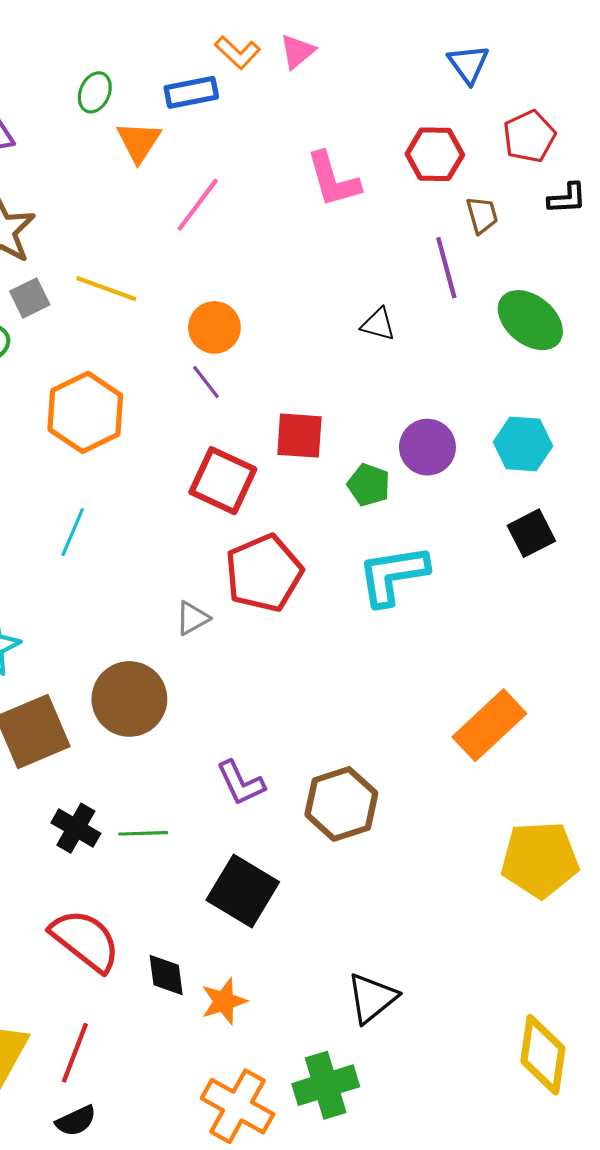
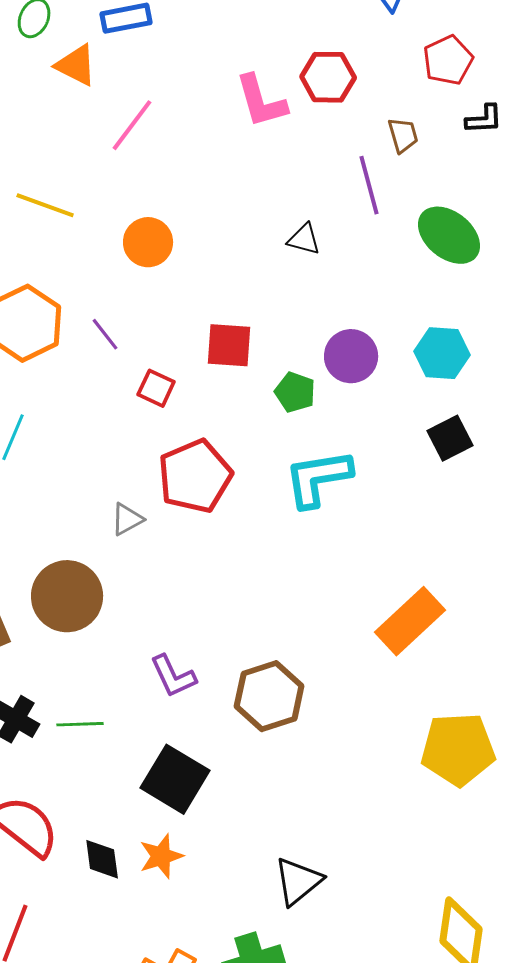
orange triangle: (139, 142) -> (76, 65), turned -36
red hexagon: (435, 154) -> (328, 77), moved
purple line: (206, 382) -> (105, 334), moved
red square: (223, 481) -> (156, 388), size x0.6
orange star: (224, 1001) -> (161, 856), moved

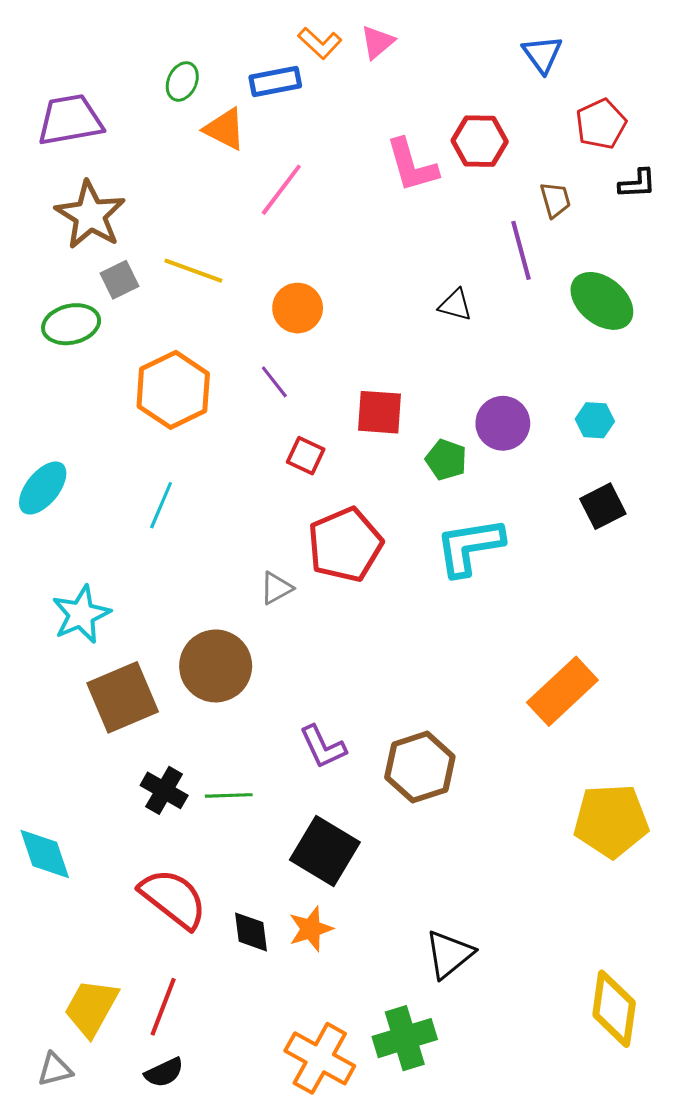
purple line: (105, 334) -> (274, 382), moved
cyan hexagon: (442, 353) -> (595, 420), size x0.7

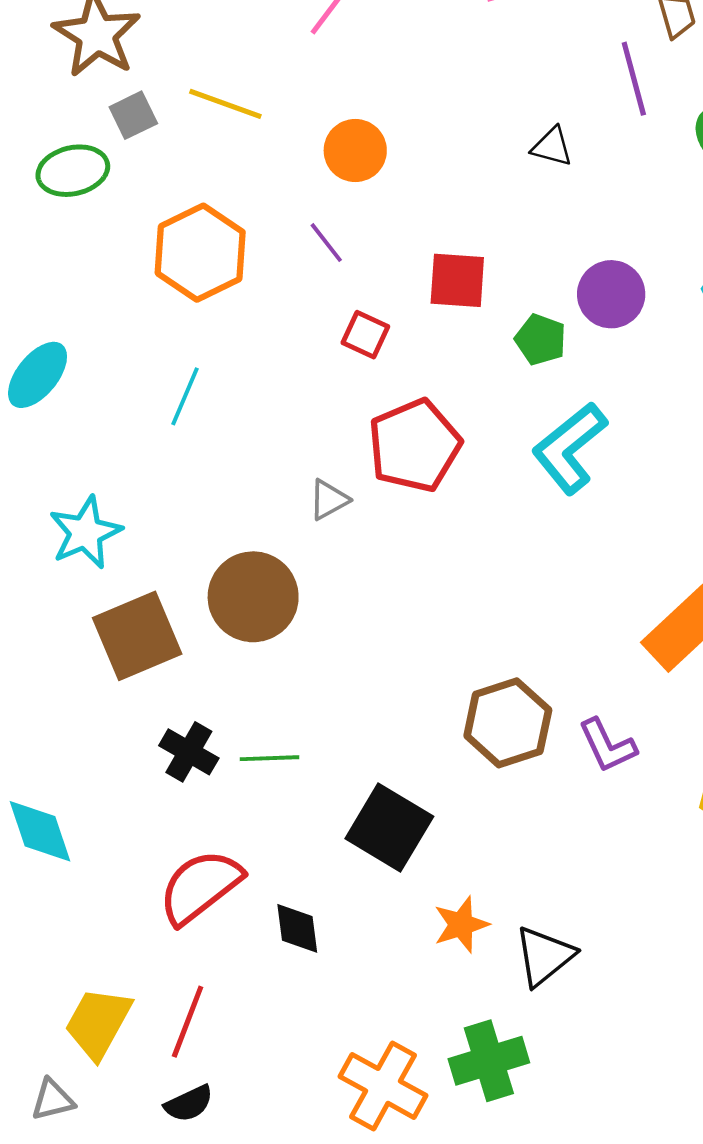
cyan L-shape: (469, 547) -> (570, 448), turned -30
purple L-shape: (323, 747) -> (607, 746), moved
red semicircle: (173, 899) -> (200, 887), turned -76
orange star: (311, 929) -> (461, 925), moved

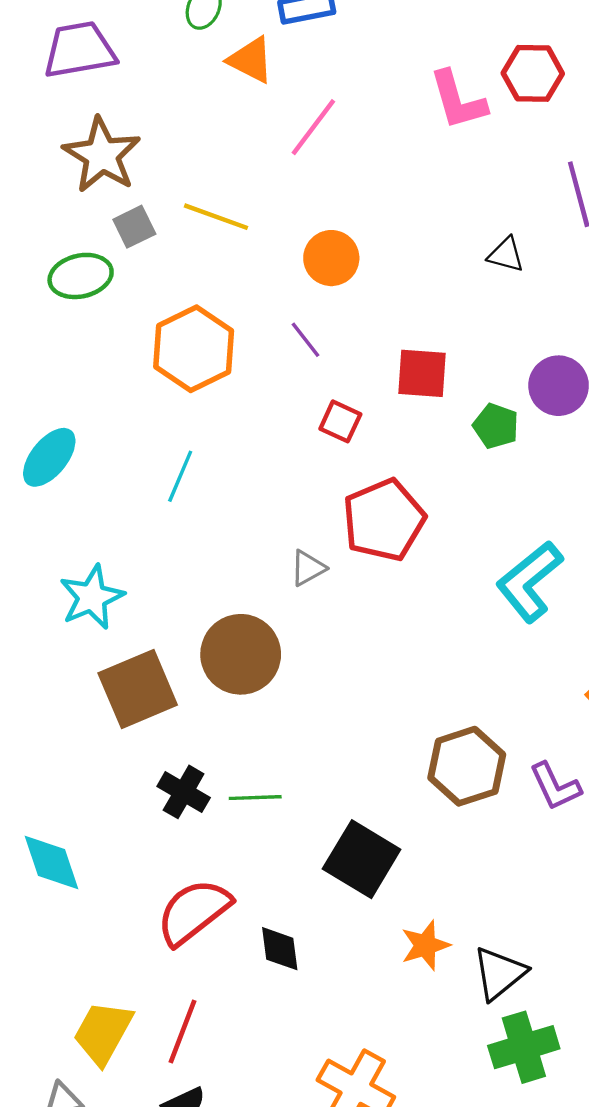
cyan L-shape: (570, 448) -> (529, 582), moved
green cross: (489, 1061) -> (524, 1047), moved

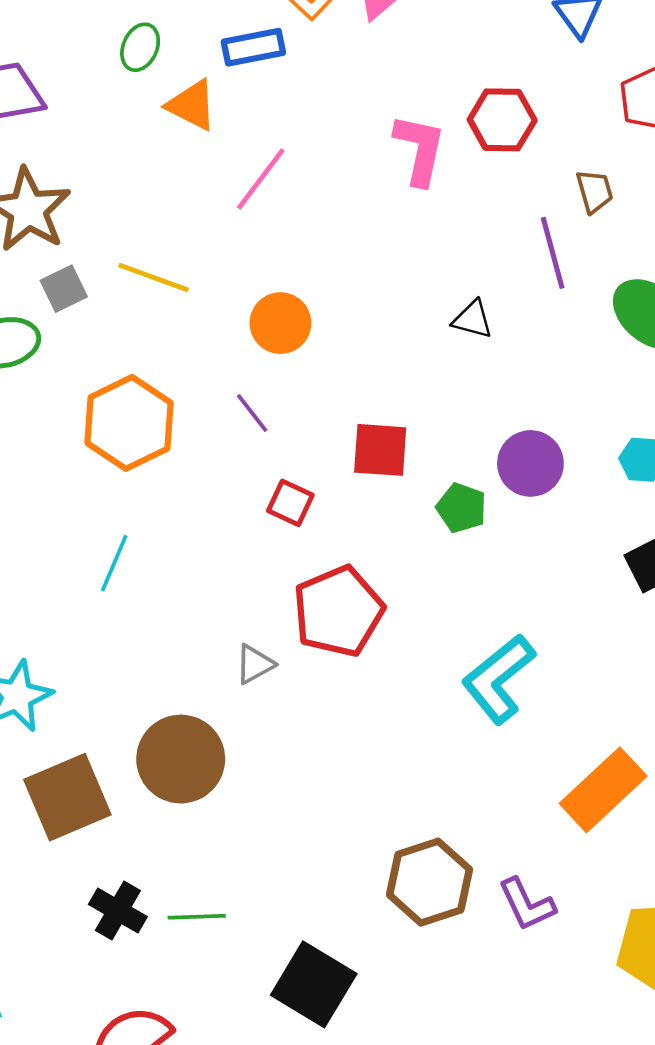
pink L-shape: (458, 100) -> (420, 149), turned -152

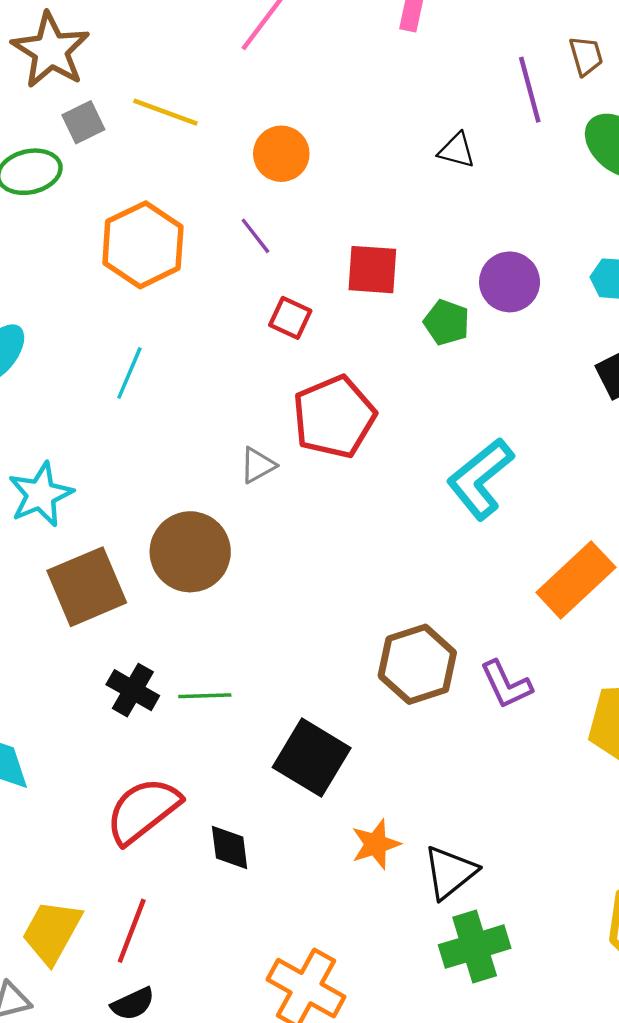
brown trapezoid: (595, 191) -> (586, 56), moved

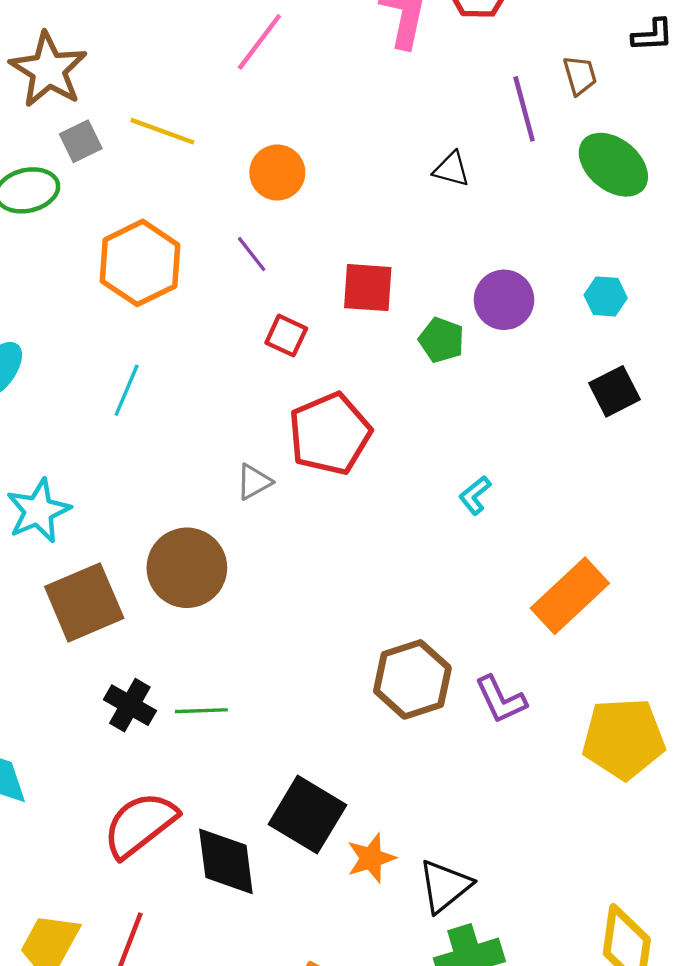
cyan L-shape: (480, 479) -> (475, 495), size x0.5
black square: (312, 758) -> (307, 815), moved
black diamond: (230, 848) -> (226, 861), size x1.5

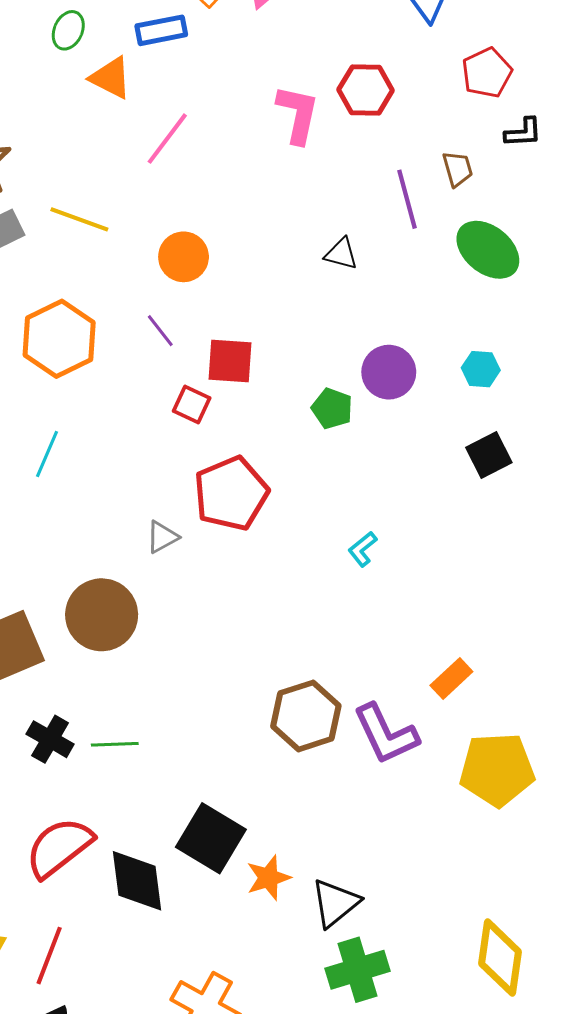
red square: (368, 288) -> (230, 361), moved
orange rectangle: (570, 596) -> (451, 679), moved, size x0.6
purple L-shape: (501, 700) -> (386, 734), size x1.4

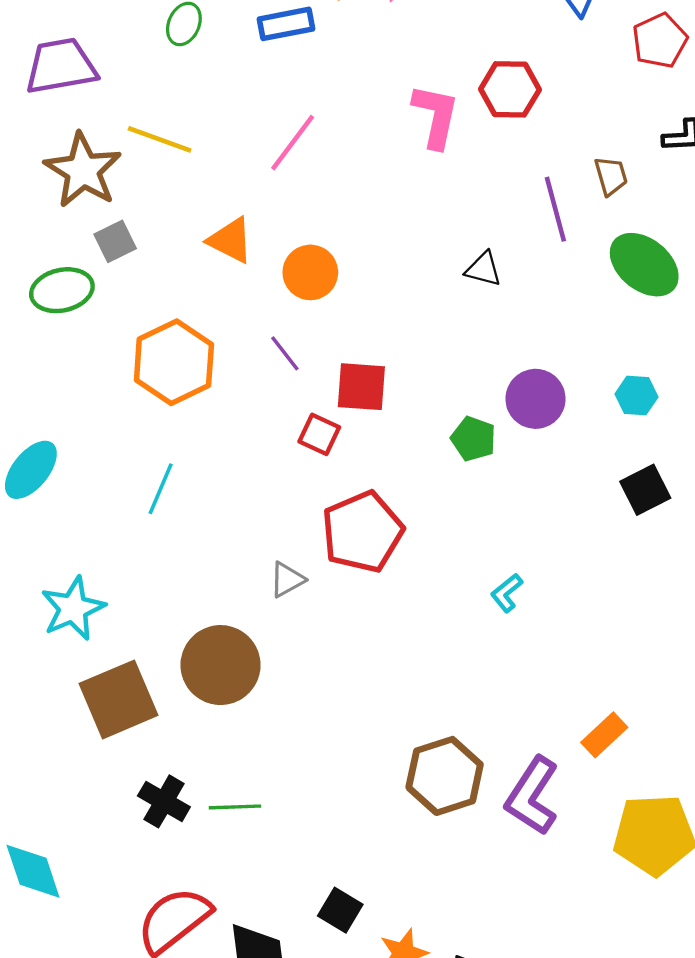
red pentagon: (487, 73) -> (660, 41), moved
orange triangle: (111, 78) -> (231, 240), moved
yellow line: (79, 219) -> (160, 139), moved
purple L-shape: (386, 734) -> (532, 796), turned 58
black square: (211, 838) -> (340, 910), size x0.6

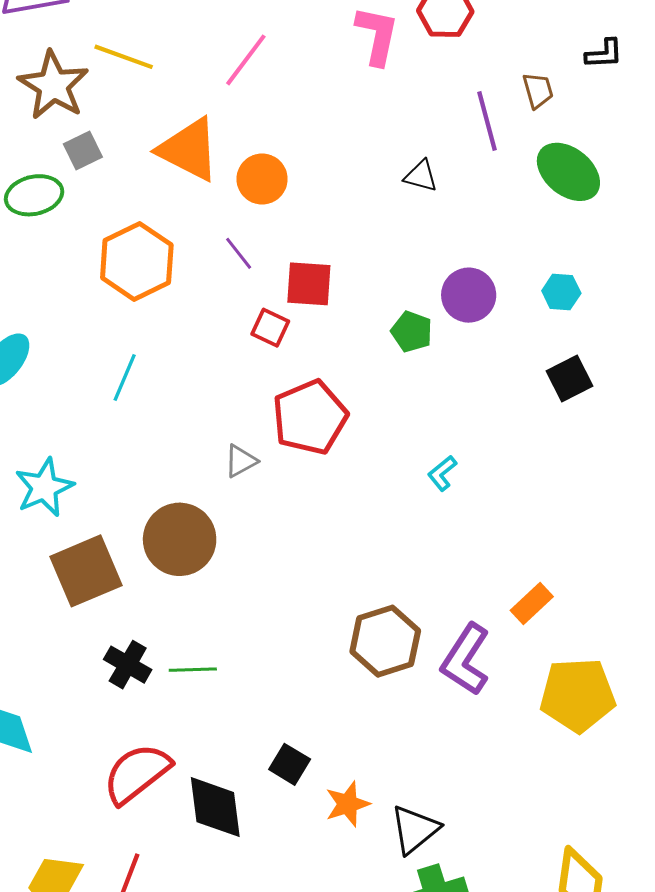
orange triangle: (231, 240) -> (189, 149), size x1.5

